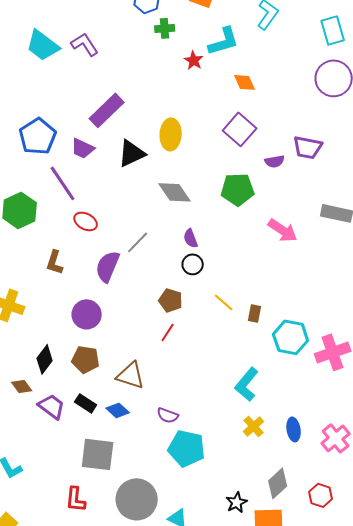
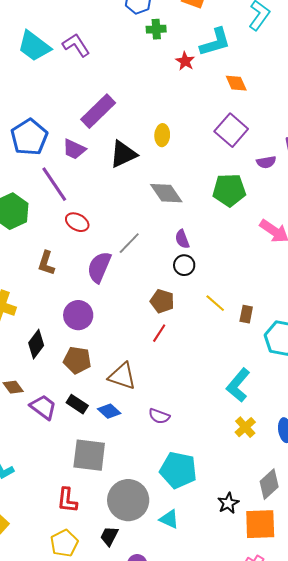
yellow ellipse: (171, 134) -> (162, 135), size x0.7
black diamond: (45, 359) -> (36, 344), moved
cyan pentagon: (187, 448) -> (178, 470), moved

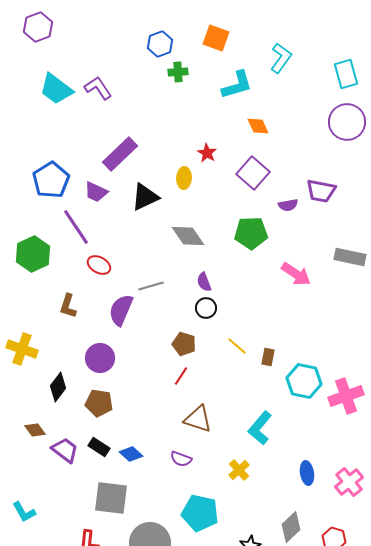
red star: (185, 61) -> (207, 153), moved
gray line: (129, 243) -> (151, 286), turned 30
brown triangle: (122, 376) -> (198, 419), moved
yellow cross: (245, 427) -> (239, 470), moved

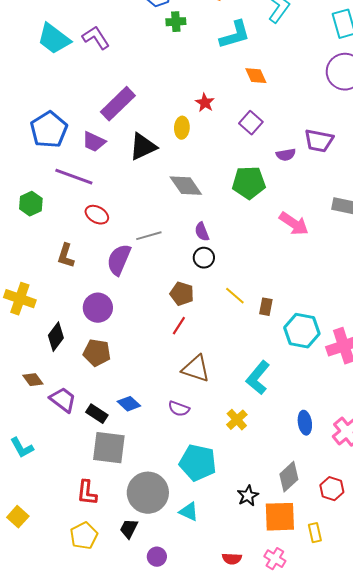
purple square: (253, 173) -> (251, 123), size x0.7
purple line: (76, 227) -> (74, 177), turned -36
green hexagon: (33, 254) -> (31, 204), size x0.7
black rectangle: (99, 447) -> (97, 414), moved
cyan L-shape: (24, 512) -> (22, 448), moved

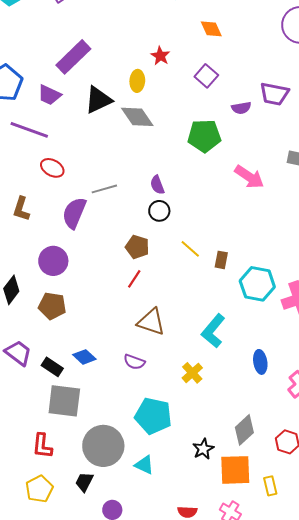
gray diamond: (186, 186) -> (137, 117), moved
blue ellipse: (305, 423) -> (260, 362), moved

